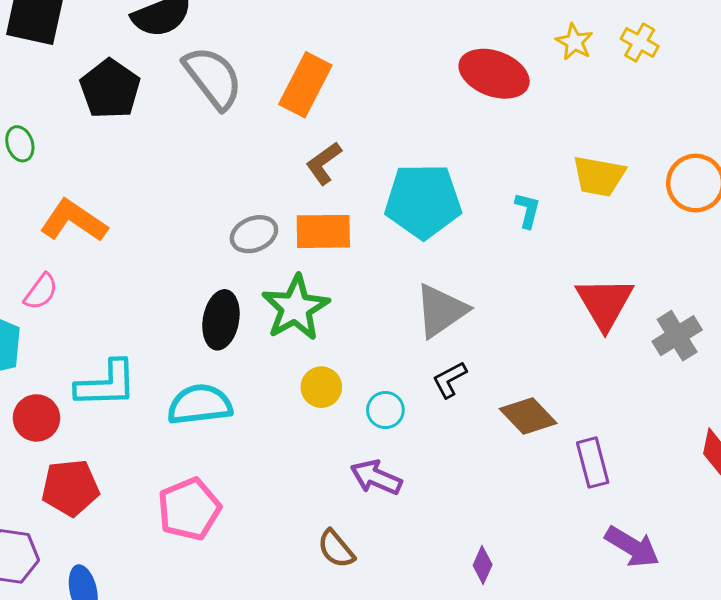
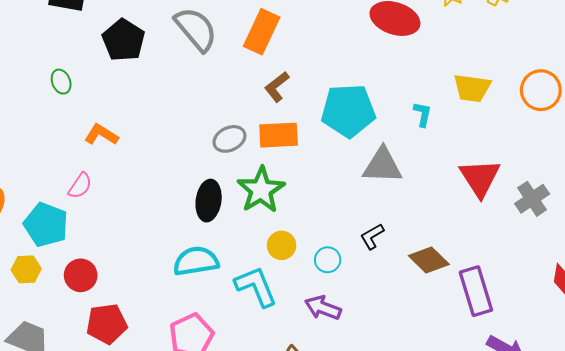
orange L-shape: (74, 221) -> (101, 135), size x0.7
gray triangle: (441, 311) -> (382, 166), moved, turned 39
cyan L-shape: (106, 384) -> (256, 286), moved, turned -108
purple rectangle: (593, 463) -> (476, 291), size x1.4

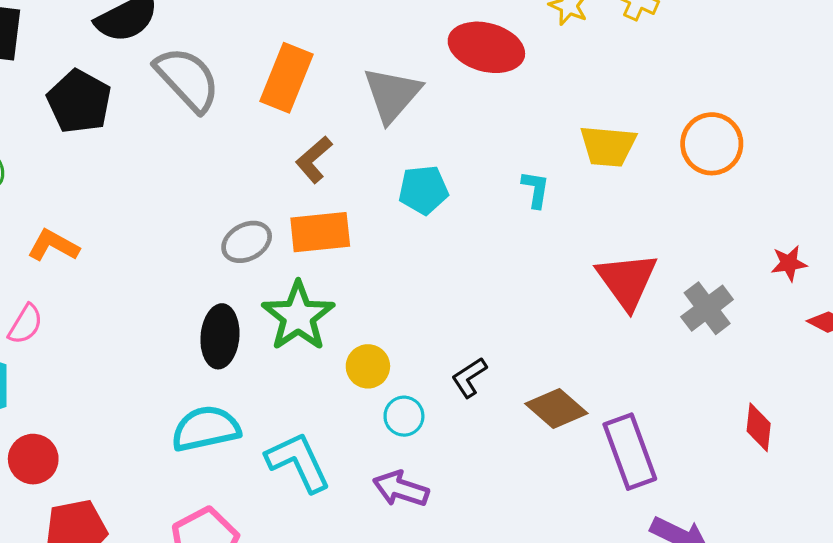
cyan pentagon: (348, 111) -> (423, 190), size x0.6
gray triangle: (382, 166) -> (392, 94), moved, turned -48
yellow circle: (282, 245) -> (368, 366), moved

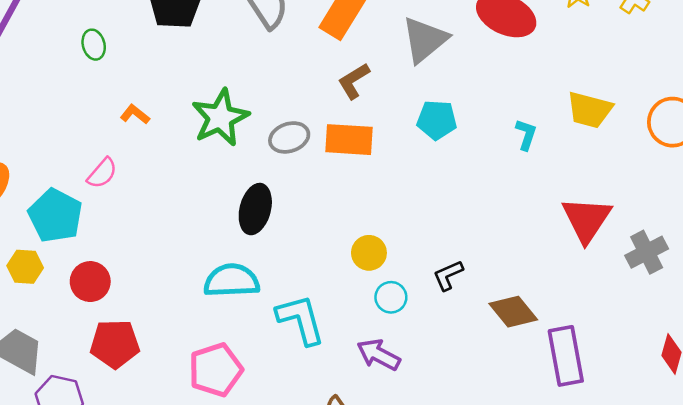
orange L-shape: (53, 246) -> (135, 114), size x0.7
green star: (298, 316) -> (220, 118), moved

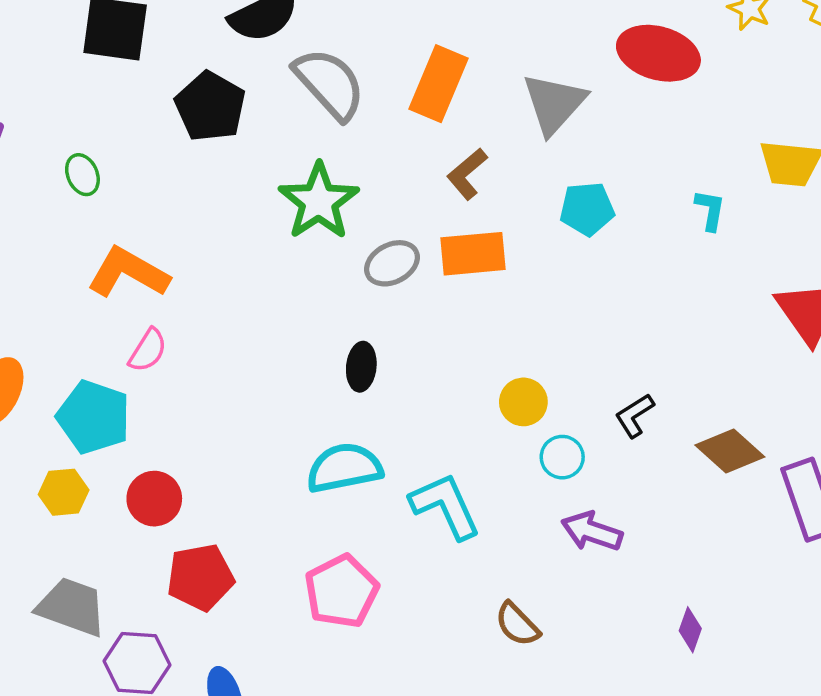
green ellipse: (94, 45) -> (82, 175), moved
orange L-shape: (135, 114) -> (128, 273), moved, size x2.0
green star: (220, 118) -> (319, 201), moved
black ellipse: (255, 209) -> (361, 367), size x0.7
purple arrow: (379, 355) -> (592, 531), moved

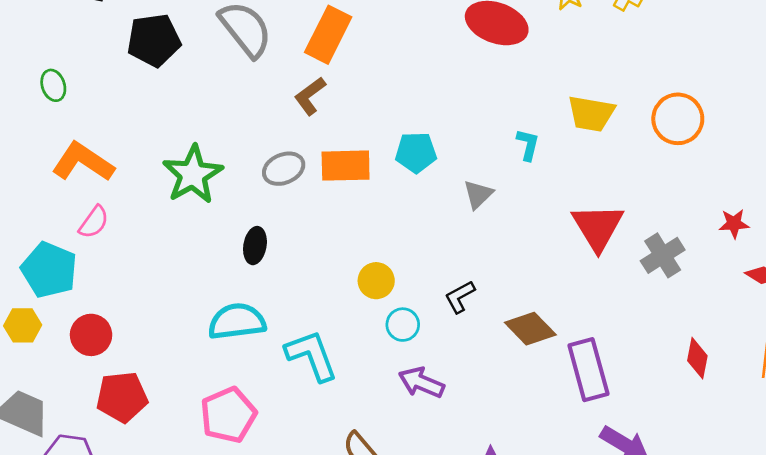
gray triangle: (554, 104) -> (478, 194), moved, size x0.6
black pentagon: (210, 107) -> (154, 40), turned 30
brown L-shape: (467, 174) -> (310, 96), moved
green star: (319, 201) -> (193, 174), moved
cyan pentagon: (587, 209) -> (416, 152), moved

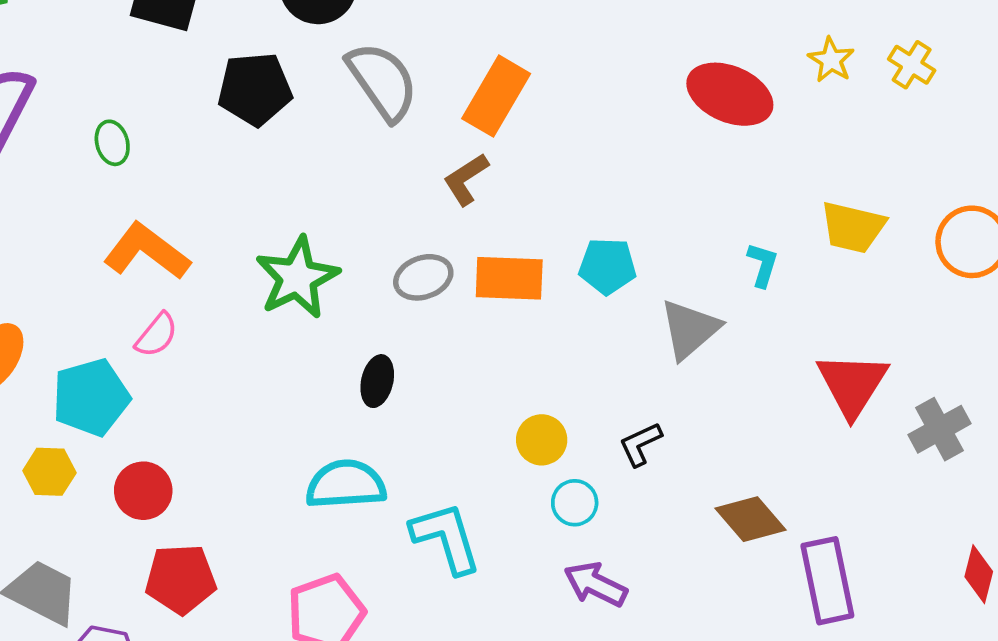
gray triangle: (478, 194) -> (690, 329), size x1.5
cyan pentagon: (49, 270) -> (91, 397), turned 30
black L-shape: (460, 297) -> (640, 444), moved

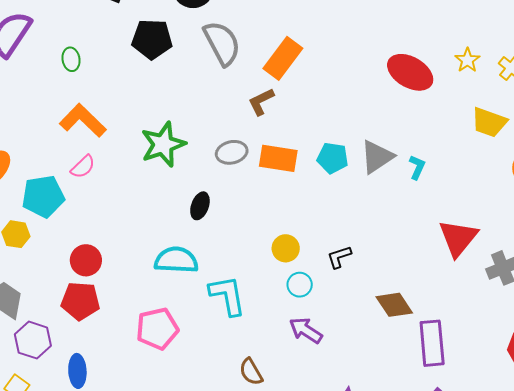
yellow trapezoid: (853, 227) -> (489, 122), moved
gray triangle: (690, 329) -> (377, 157), moved
red circle: (143, 491) -> (86, 260), moved

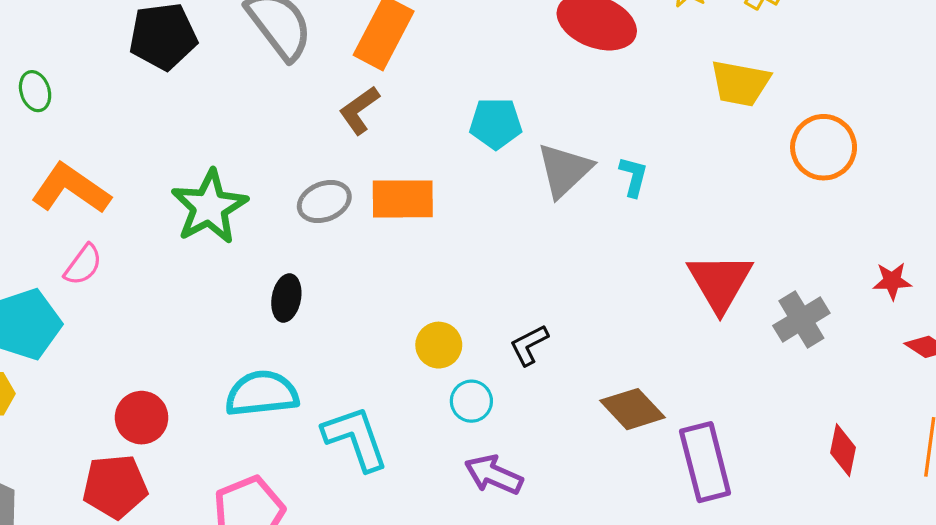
cyan pentagon: (333, 158) -> (496, 123), moved
red circle: (86, 260) -> (142, 418), moved

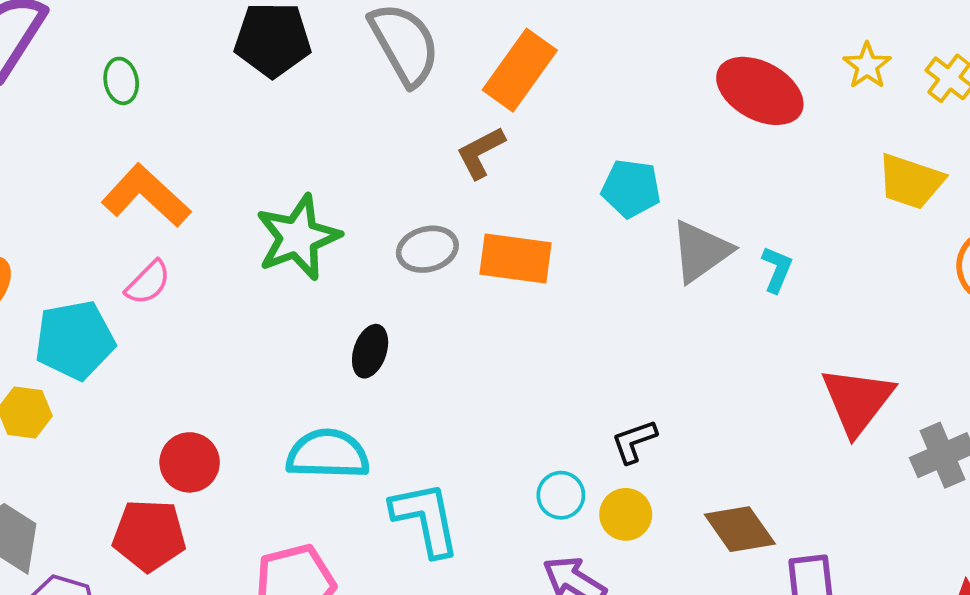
yellow circle: (439, 345) -> (626, 514), moved

